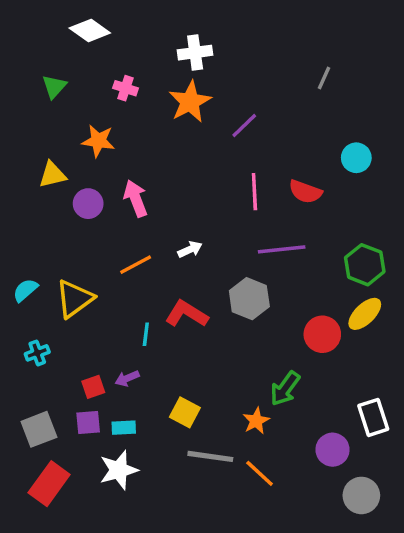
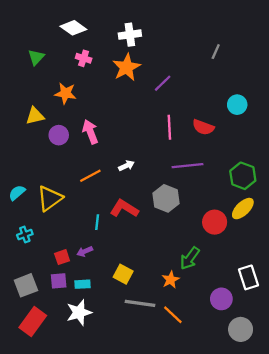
white diamond: (90, 30) -> (73, 28), moved

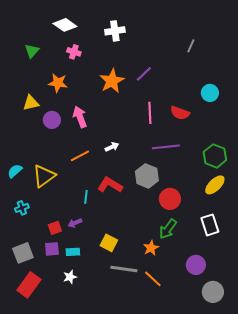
orange star: (126, 67) -> (112, 81), moved
red circle: (215, 222) -> (170, 199), moved
white rectangle: (248, 277) -> (210, 225), moved
white star: (79, 312) -> (70, 277), size x0.6

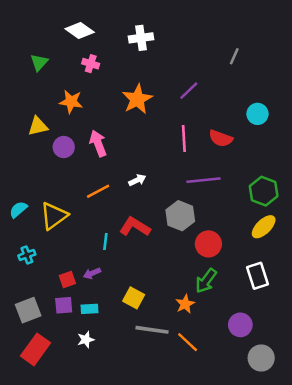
purple line: (144, 74) -> (189, 91), moved

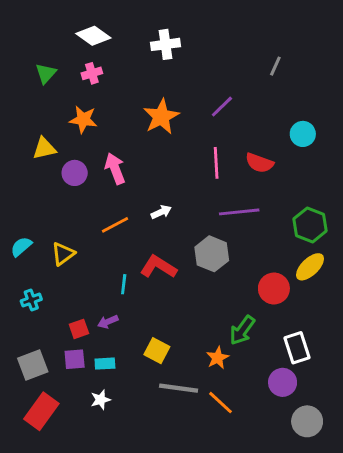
pink cross: (91, 64) -> (92, 73), moved, turned -35
yellow triangle: (54, 216) -> (63, 254), size x0.7
red circle: (208, 244) -> (274, 288), moved
white rectangle: (257, 276) -> (297, 348), moved

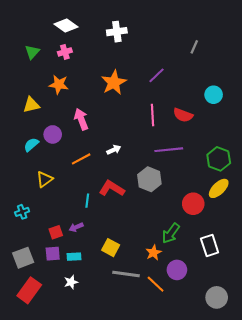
purple circle: (75, 173) -> (53, 134), moved
cyan semicircle: (21, 247) -> (31, 145), moved
purple circle: (283, 382) -> (177, 270), moved

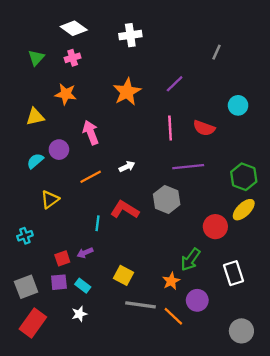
cyan rectangle: (74, 257) -> (83, 286), turned 40

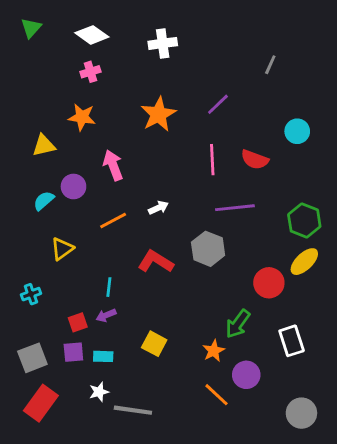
green triangle: (36, 58) -> (31, 28), moved
cyan line: (97, 223) -> (109, 287), moved
cyan rectangle: (83, 286) -> (103, 356), turned -35
gray line: (141, 305) -> (133, 410), moved

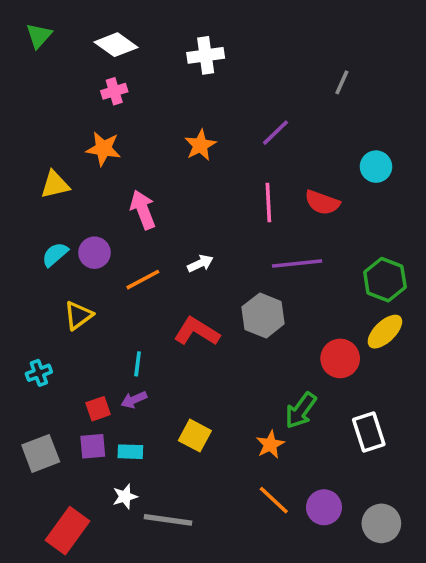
orange star: (158, 114) -> (200, 145), size x0.7
purple circle: (73, 186) -> (94, 253), moved
purple circle: (246, 375) -> (324, 507), moved
red rectangle: (41, 403) -> (68, 531), moved

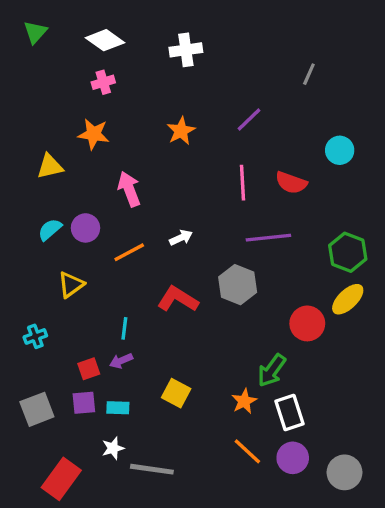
white rectangle: (369, 432) -> (289, 413), moved

